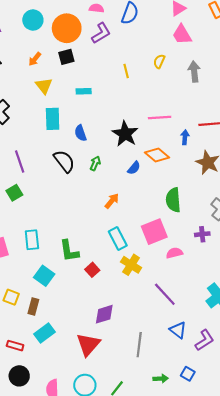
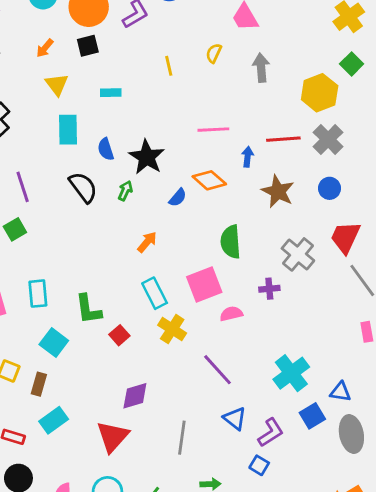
black star: (125, 134) -> (147, 157), moved
blue square: (188, 374) -> (259, 465), moved

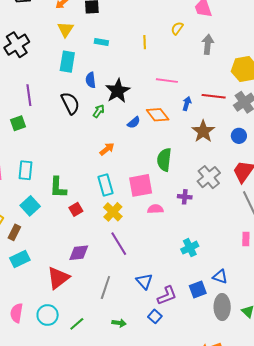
yellow line: (169, 66) -> (145, 42), moved
purple line: (218, 370) -> (119, 244), moved
cyan cross: (291, 373) -> (190, 248), moved, size x0.7

